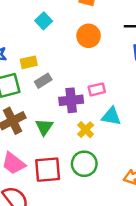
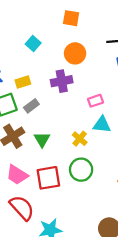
gray rectangle: (43, 81) -> (31, 106), moved
pink rectangle: (97, 89) -> (96, 101), moved
purple cross: (71, 100) -> (62, 81), moved

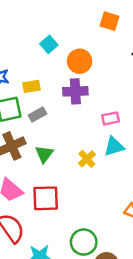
orange square: (71, 18) -> (110, 21), moved
orange circle: (75, 53) -> (80, 61), moved
cyan triangle: (102, 125) -> (114, 146), turned -30
green circle: (81, 170) -> (84, 242), moved

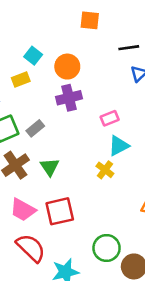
yellow rectangle: (31, 86) -> (21, 79), moved
yellow cross: (87, 159) -> (105, 170), moved

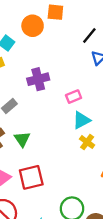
black line: (129, 48) -> (89, 35), turned -42
orange circle: (67, 67) -> (33, 26), moved
yellow cross: (105, 170) -> (87, 142), moved

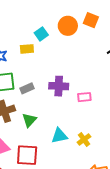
purple cross: (38, 79) -> (59, 86), moved
cyan triangle: (82, 120) -> (59, 136), moved

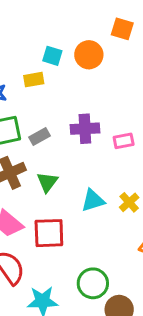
orange circle: (68, 26) -> (89, 55), moved
cyan square: (41, 34) -> (52, 56), turned -32

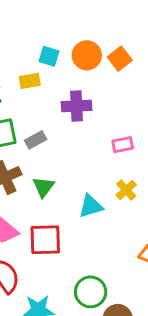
orange square: (122, 29) -> (120, 59), moved, turned 35
purple cross: (85, 129) -> (77, 106), moved
yellow cross: (129, 202) -> (126, 190), moved

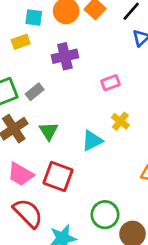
red square: (45, 240) -> (58, 176), turned 32

